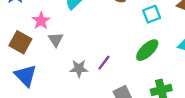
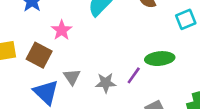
gray triangle: (56, 40) -> (72, 77), moved
green ellipse: (147, 50) -> (160, 59), moved, turned 40

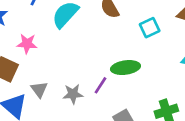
pink star: (62, 30) -> (27, 44), turned -30

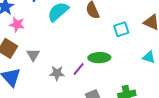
pink star: (27, 44) -> (17, 24), moved
gray triangle: (39, 89) -> (33, 55), moved

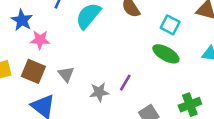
cyan square: (121, 29) -> (170, 25), turned -35
green ellipse: (99, 58) -> (166, 54), moved, turned 40

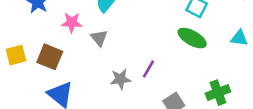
pink star: (40, 40) -> (72, 22), moved
gray triangle: (66, 74) -> (99, 38), moved

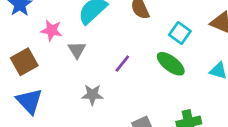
brown square: (50, 57) -> (24, 62), turned 30
purple line: (148, 69) -> (122, 64), moved

